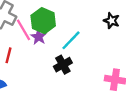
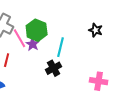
cyan line: (71, 40) -> (61, 47), turned -30

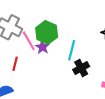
black cross: (54, 68) -> (81, 68), moved

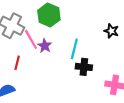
green hexagon: (47, 32) -> (49, 15), moved
black cross: (81, 68) -> (84, 67), turned 35

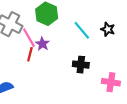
cyan line: (74, 49) -> (82, 30), moved, turned -54
red line: (17, 63) -> (30, 54), moved

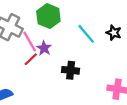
red line: (30, 54) -> (31, 59), turned 32
black cross: (81, 65) -> (71, 70), moved

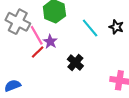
black cross: (71, 70) -> (75, 63), turned 35

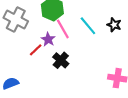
pink line: (37, 35) -> (63, 29), moved
black cross: (75, 63) -> (61, 60), moved

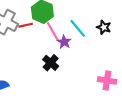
purple star: (48, 39) -> (64, 42), moved
red line: (36, 50) -> (26, 25), moved, turned 32

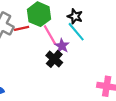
black star: (104, 27) -> (75, 16), moved
black cross: (51, 63) -> (54, 59), moved

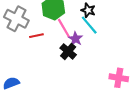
red line: (22, 28) -> (36, 36), moved

